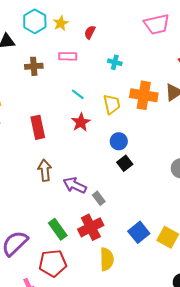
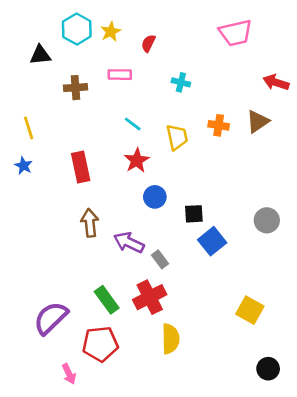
orange cross: (144, 95) -> (219, 125), size x0.6
blue circle: (119, 141) -> (155, 197), moved
black square: (125, 163) -> (194, 214), turned 35
blue square: (139, 232) -> (212, 241), moved

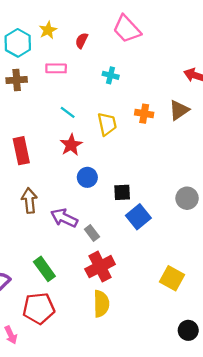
cyan hexagon: (77, 29) -> (18, 43), moved
pink trapezoid: (236, 33) -> (127, 29), moved, turned 60
red cross: (150, 297) -> (100, 267), moved

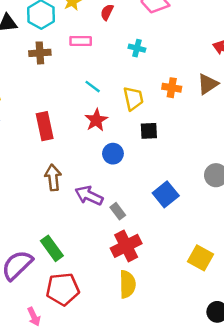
black square: (122, 192) -> (149, 131), moved
green rectangle: (44, 269) -> (52, 248), moved

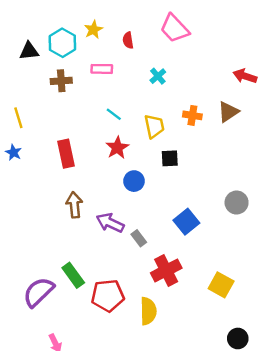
red semicircle: (107, 12) -> (128, 40), turned -35
cyan cross: (137, 48) -> (158, 76), turned 35
red cross: (126, 246) -> (166, 270), moved
red pentagon: (63, 289) -> (108, 296), moved

